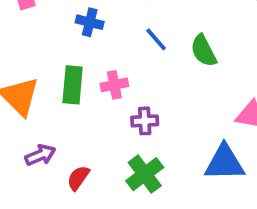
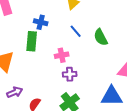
green rectangle: (73, 85) -> (32, 41), moved
pink cross: (114, 85) -> (62, 55), moved

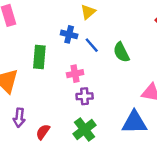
blue cross: (41, 22) -> (69, 34), moved
purple arrow: (15, 92) -> (19, 118), turned 119

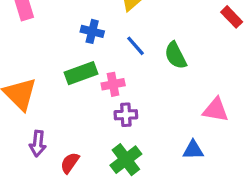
blue cross: (69, 34) -> (92, 31), moved
green rectangle: (39, 57) -> (81, 73), moved, turned 65
blue triangle: (134, 122) -> (193, 150), size x0.6

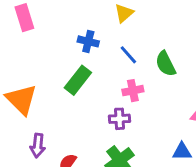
green rectangle: (81, 73) -> (78, 80), turned -32
pink cross: (113, 84) -> (133, 91), moved

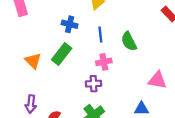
blue line: (128, 55) -> (100, 35), turned 35
orange triangle: (21, 99) -> (33, 61), moved, size x0.7

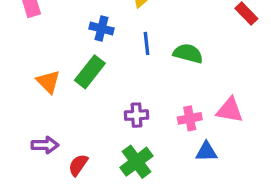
green semicircle: (129, 41) -> (188, 53), turned 132
pink cross: (104, 62) -> (190, 118), moved
purple arrow: (31, 104) -> (45, 145), turned -96

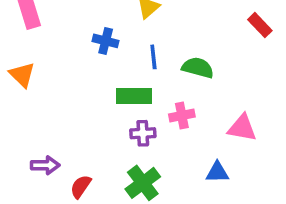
green rectangle: (90, 72) -> (134, 96), moved, turned 52
orange triangle: (48, 82) -> (22, 75), moved
pink cross: (190, 118) -> (182, 116), moved

